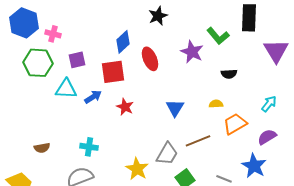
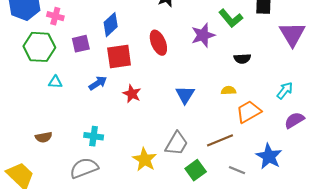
blue diamond: (123, 42) -> (111, 25), moved
purple star: (192, 52) -> (203, 35), turned 30
cyan triangle: (66, 89) -> (55, 82), moved, size x0.6
purple semicircle: (267, 137) -> (294, 120), moved
brown line: (198, 141) -> (220, 140), moved

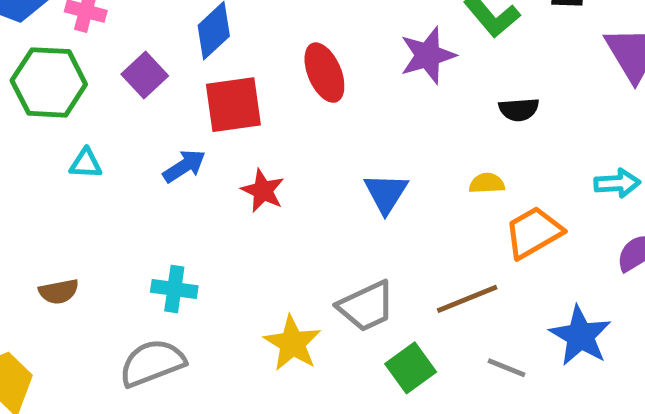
purple square: (81, 44) -> (145, 75), turned -30
cyan arrow: (285, 90) -> (617, 183), turned 48
gray trapezoid: (176, 144) -> (366, 306), turned 35

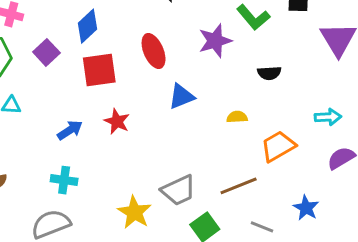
blue arrow: (184, 166) -> (70, 130), moved
yellow semicircle: (487, 183) -> (237, 117), moved
blue triangle: (386, 193) -> (181, 96), moved, turned 36
blue star: (580, 336) -> (306, 208), size x0.7

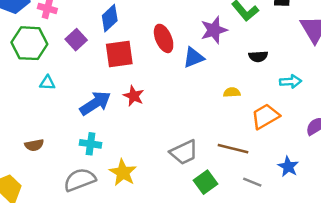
blue triangle: (181, 96) -> (194, 58), moved
cyan arrow: (328, 117) -> (291, 82), moved
blue arrow: (70, 130) -> (95, 103), size x1.5
brown line: (239, 186) -> (233, 149), turned 36
yellow star: (134, 212) -> (123, 173), moved

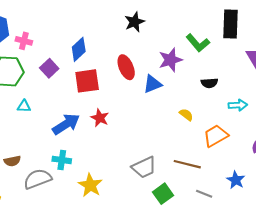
yellow semicircle: (232, 92) -> (186, 115), turned 40
gray semicircle: (80, 180) -> (38, 179), moved

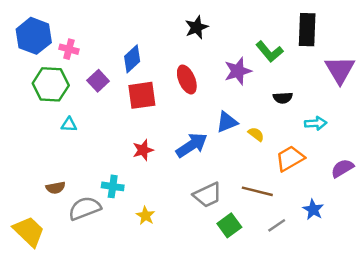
blue triangle: (152, 84) -> (227, 122), moved
red star: (100, 118) -> (143, 150), moved, turned 30
blue arrow: (66, 124) -> (192, 145), moved
yellow star: (90, 185) -> (145, 216), size x0.7
gray line: (204, 194) -> (277, 225), turned -56

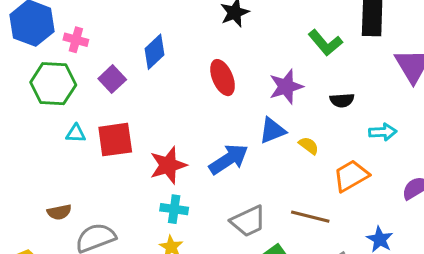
purple star: (238, 71) -> (286, 87), moved
red square: (142, 95) -> (115, 140), moved
red star: (143, 150) -> (168, 165), size x1.4
cyan cross: (113, 186) -> (174, 209), moved

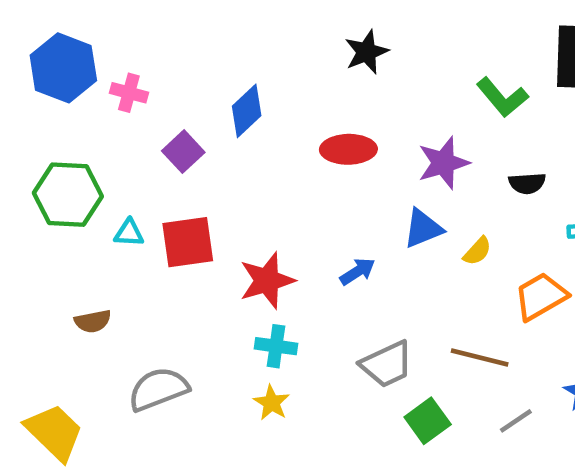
red ellipse: (223, 78) -> (348, 149), turned -68
green hexagon: (53, 84) -> (68, 195), moved
yellow semicircle: (309, 146) -> (477, 251), turned 95
blue arrow: (229, 159) -> (357, 271), size x0.6
brown semicircle: (59, 212) -> (93, 321), moved

